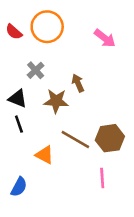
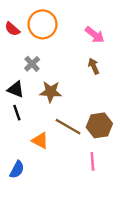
brown arrow: (78, 83) -> (94, 66), moved

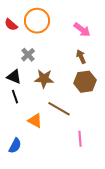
brown hexagon: (99, 125) -> (85, 82), moved

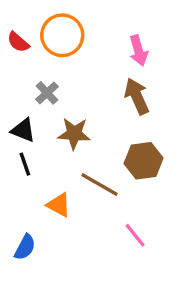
pink arrow: (82, 30) -> (139, 51), turned 36
brown arrow: (81, 57) -> (137, 96), size x1.5
brown hexagon: (85, 82) -> (144, 161), moved
pink line: (80, 139) -> (135, 235), turned -35

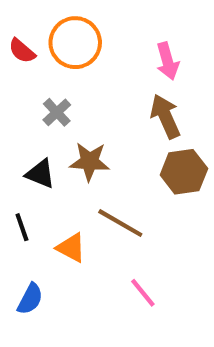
black triangle: (23, 130) -> (40, 174), moved
brown hexagon: (144, 161) -> (184, 172), moved
black line: (25, 164) -> (22, 227), moved
pink line: (135, 235) -> (143, 293), moved

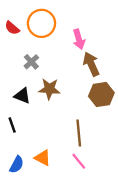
pink arrow: (167, 61) -> (79, 39), moved
brown line: (120, 223) -> (79, 133), moved, turned 55
orange triangle: (71, 248) -> (43, 158), moved

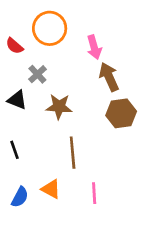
red semicircle: (12, 28) -> (14, 46), moved
black triangle: (22, 96) -> (17, 100), moved
brown line: (79, 133) -> (73, 153), moved
pink line: (79, 161) -> (94, 193), turned 36

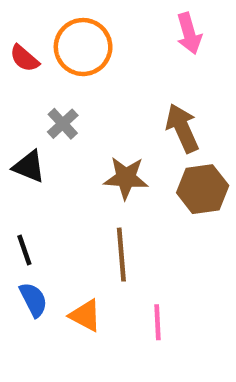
red semicircle: (14, 46) -> (24, 58), moved
pink arrow: (94, 47) -> (189, 33), moved
brown star: (59, 107) -> (126, 178), moved
blue semicircle: (20, 197) -> (33, 300), moved, turned -55

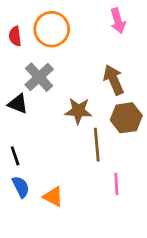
red semicircle: (24, 58) -> (15, 36), turned 42
gray cross: (63, 124) -> (39, 77), size x1.5
brown line: (121, 255) -> (97, 145), moved
pink line: (157, 322) -> (116, 184), moved

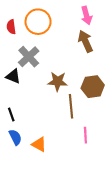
brown arrow: (114, 80) -> (85, 41), moved

